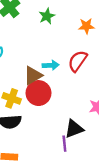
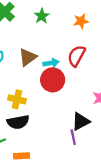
brown triangle: (33, 75) -> (28, 57), moved
red circle: (38, 93) -> (53, 80), moved

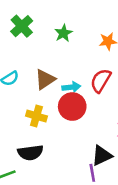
yellow cross: (17, 99) -> (36, 116), moved

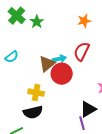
green star: (63, 33) -> (37, 22), moved
brown triangle: (45, 79) -> (47, 64), moved
yellow cross: (36, 116) -> (36, 93), moved

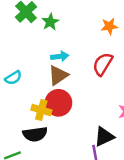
cyan semicircle: (12, 57) -> (13, 78), moved
cyan arrow: (59, 59) -> (60, 56), moved
red circle: (62, 74) -> (58, 103), moved

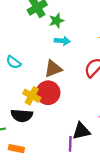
cyan arrow: (60, 56) -> (62, 41), moved
cyan semicircle: (13, 78) -> (14, 62), turned 56

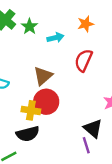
cyan arrow: (62, 41) -> (55, 38), moved
black triangle: (81, 131) -> (93, 128), turned -48

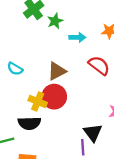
red semicircle: (83, 60) -> (99, 65), turned 90

